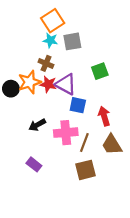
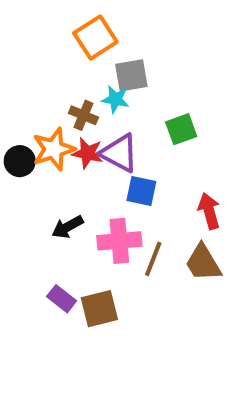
cyan star: (50, 40) -> (115, 99), moved
red arrow: (104, 116) -> (209, 211), moved
brown square: (86, 170) -> (99, 309), moved

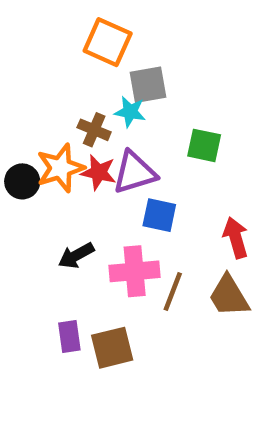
orange square: (95, 38) -> (108, 42), turned -33
green square: (181, 129) -> (204, 145), turned 32
purple triangle: (119, 153) -> (135, 172), turned -45
purple rectangle: (62, 299) -> (69, 336), turned 44

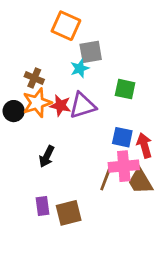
cyan star: (130, 112) -> (80, 68), turned -30
brown cross: (94, 130) -> (34, 78), moved
blue square: (159, 215) -> (122, 137), moved
black arrow: (76, 256) -> (47, 156), turned -35
pink cross: (135, 271) -> (124, 166), moved

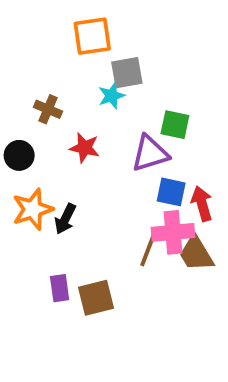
orange square: (66, 26) -> (92, 36), turned -32
orange star: (37, 103) -> (33, 209), moved
purple triangle: (82, 106) -> (150, 153), moved

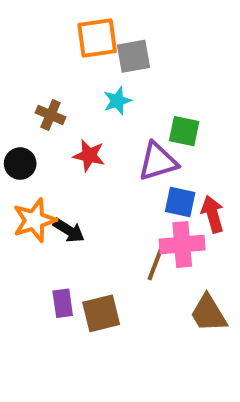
gray square: (127, 73) -> (134, 56), moved
black arrow: (65, 219) -> (69, 230), turned -84
brown trapezoid: (196, 254) -> (208, 313), moved

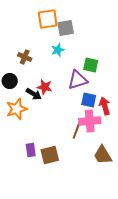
red star: (89, 155) -> (45, 87), moved
black arrow: (69, 230) -> (34, 94), moved

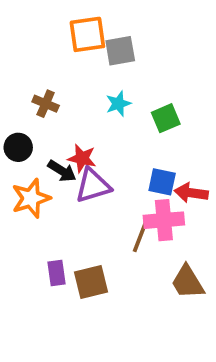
cyan star: (58, 50) -> (118, 104), moved
green square: (91, 65) -> (166, 118), turned -35
purple triangle: (78, 80) -> (93, 186), moved
red arrow: (105, 106) -> (191, 193), turned -66

